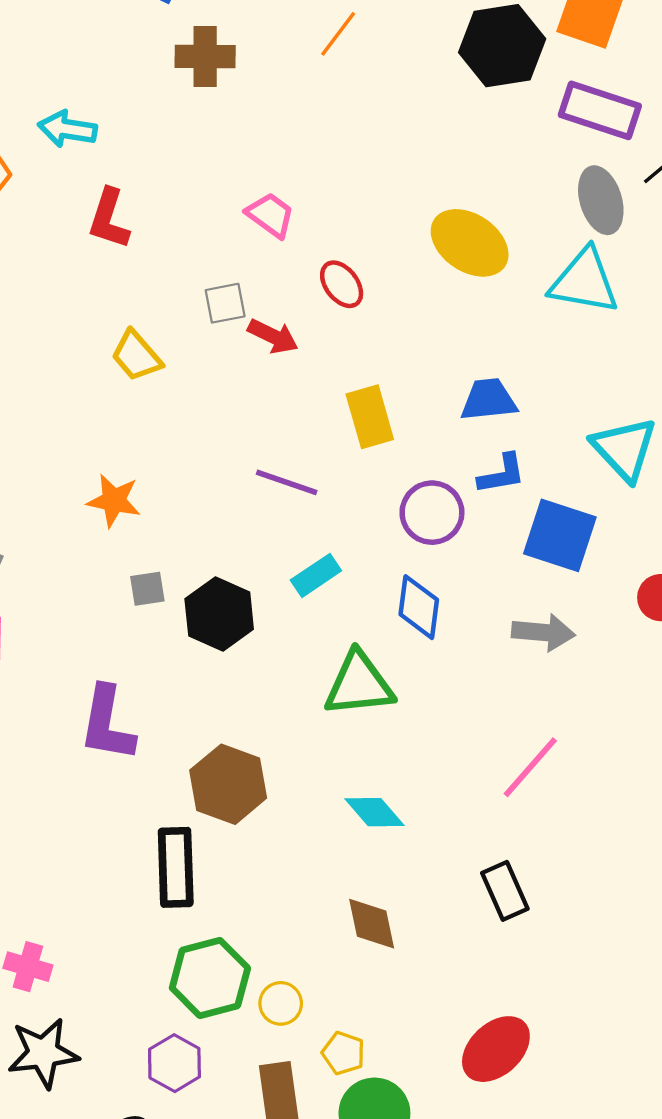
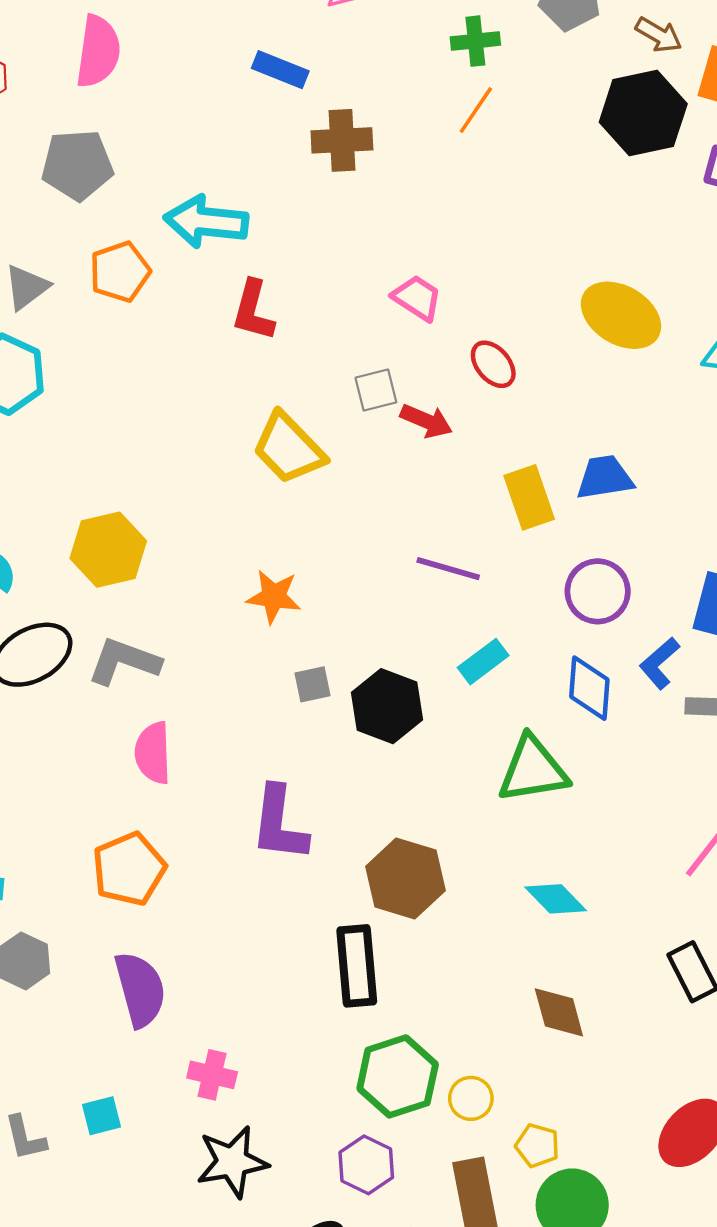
cyan arrow: (67, 129) -> (206, 222), size x1.4
yellow trapezoid: (136, 356) -> (289, 448), size x1.4
blue trapezoid: (489, 400) -> (605, 478), moved
blue L-shape: (502, 474) -> (660, 663), moved, turned 152

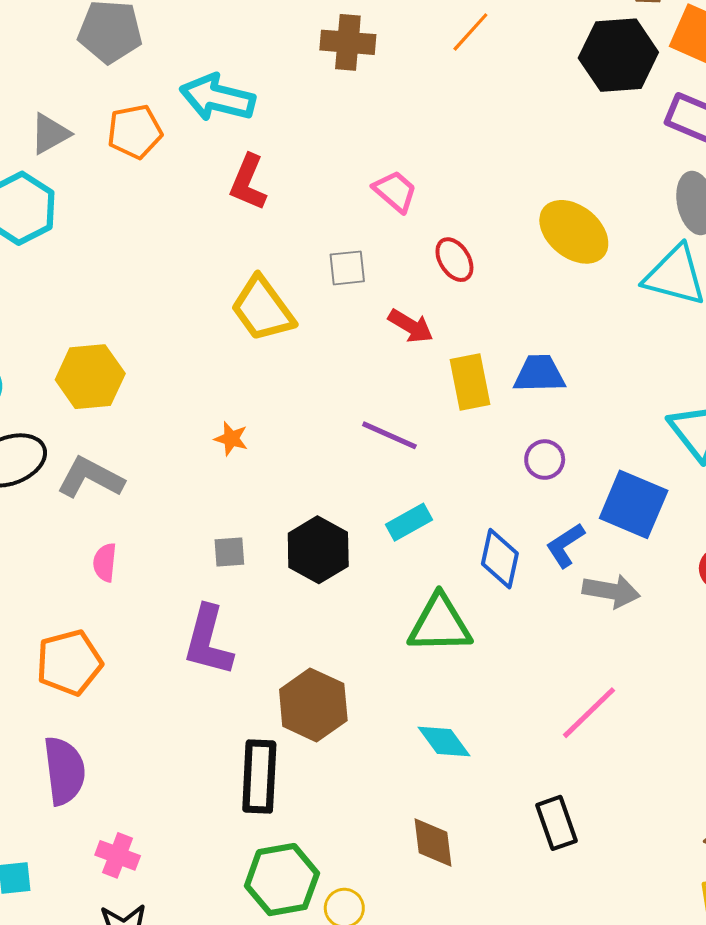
red arrow: (426, 421) -> (411, 326), moved
purple circle: (598, 591) -> (545, 460), moved, size x0.7
orange star: (274, 597) -> (231, 439), size x0.7
gray square: (313, 684) -> (229, 552), moved
pink semicircle: (153, 753) -> (105, 562), size x0.7

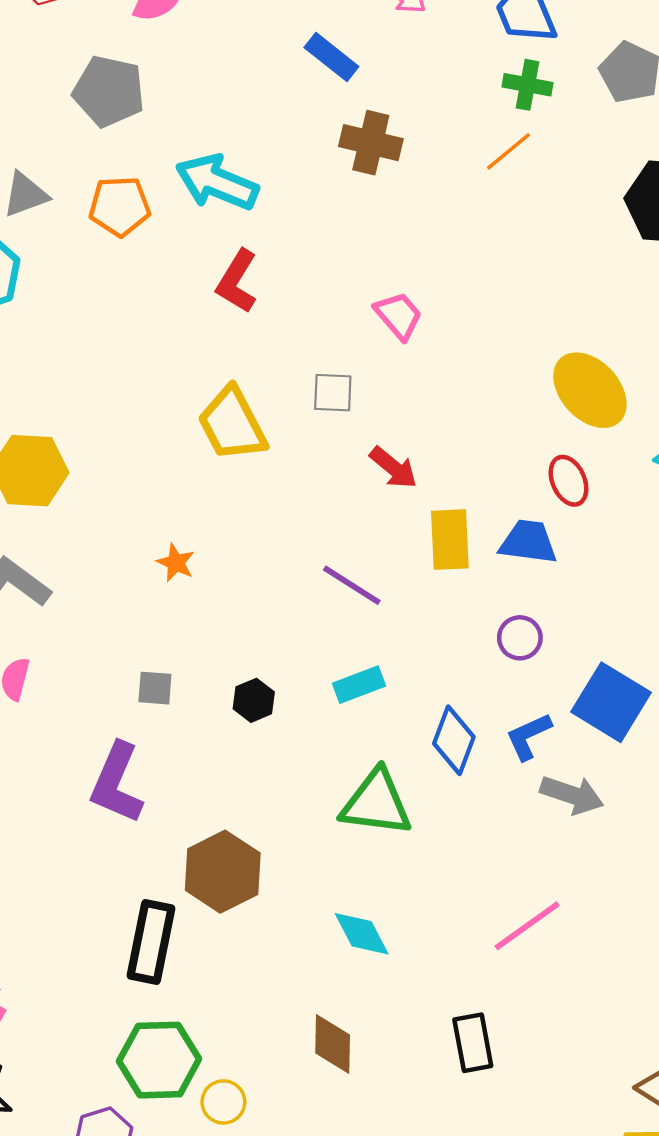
red ellipse: (454, 260) -> (569, 481), moved
black hexagon: (318, 550) -> (254, 700), size x0.6

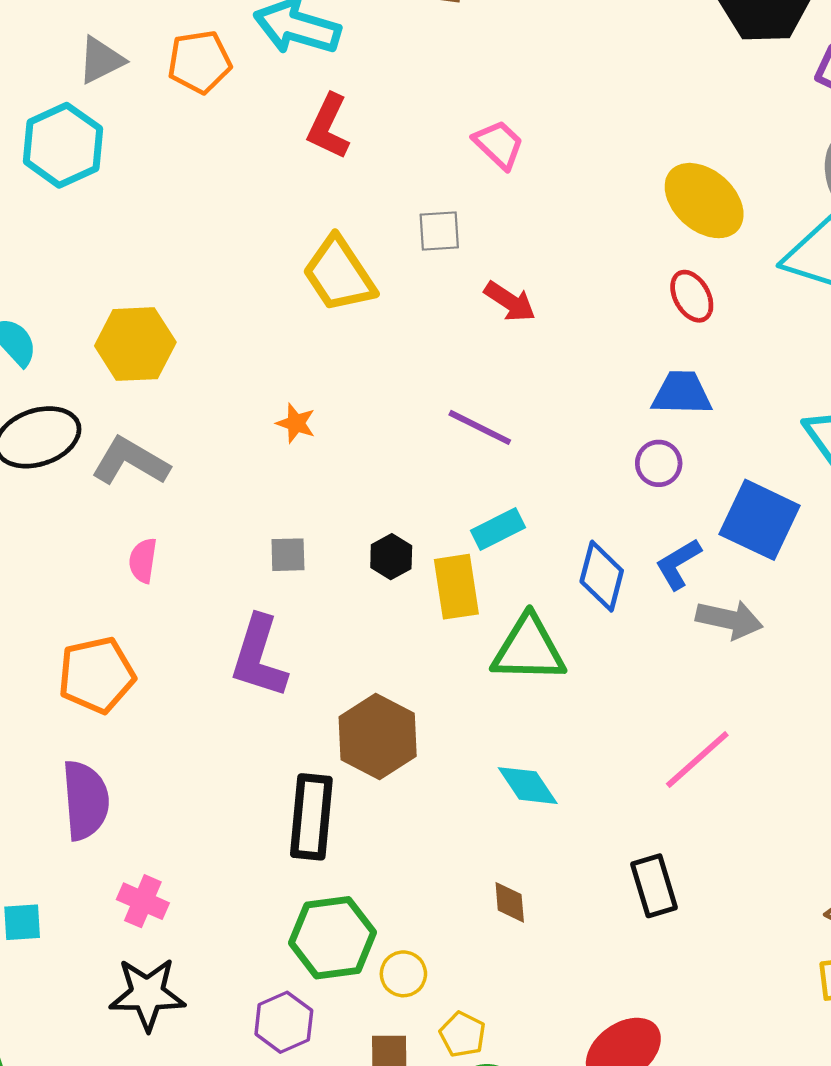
yellow rectangle: (450, 540) -> (456, 587), moved
blue trapezoid: (528, 542) -> (682, 393), moved
brown diamond: (333, 1044) -> (510, 902), size x0.7

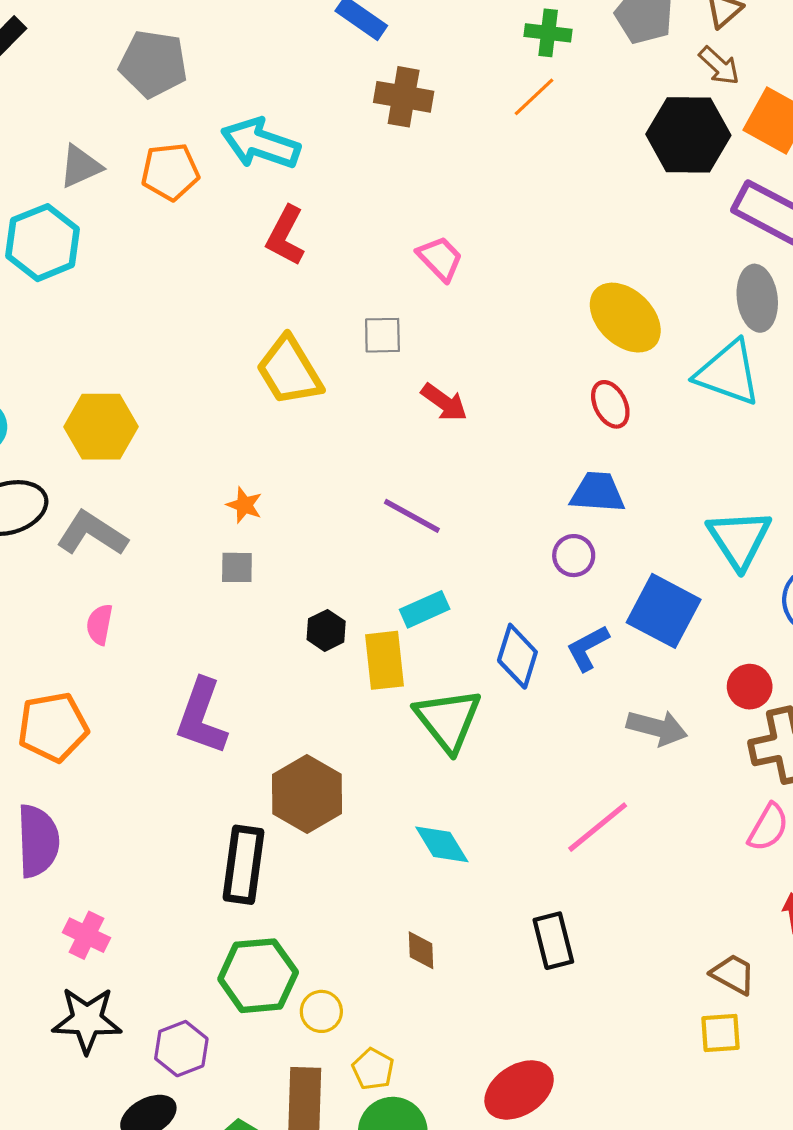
gray square: (288, 555) -> (237, 567), moved
gray arrow: (729, 619) -> (657, 728), moved
green triangle: (529, 649) -> (448, 720), turned 48
purple hexagon: (284, 1022) -> (181, 1049), moved

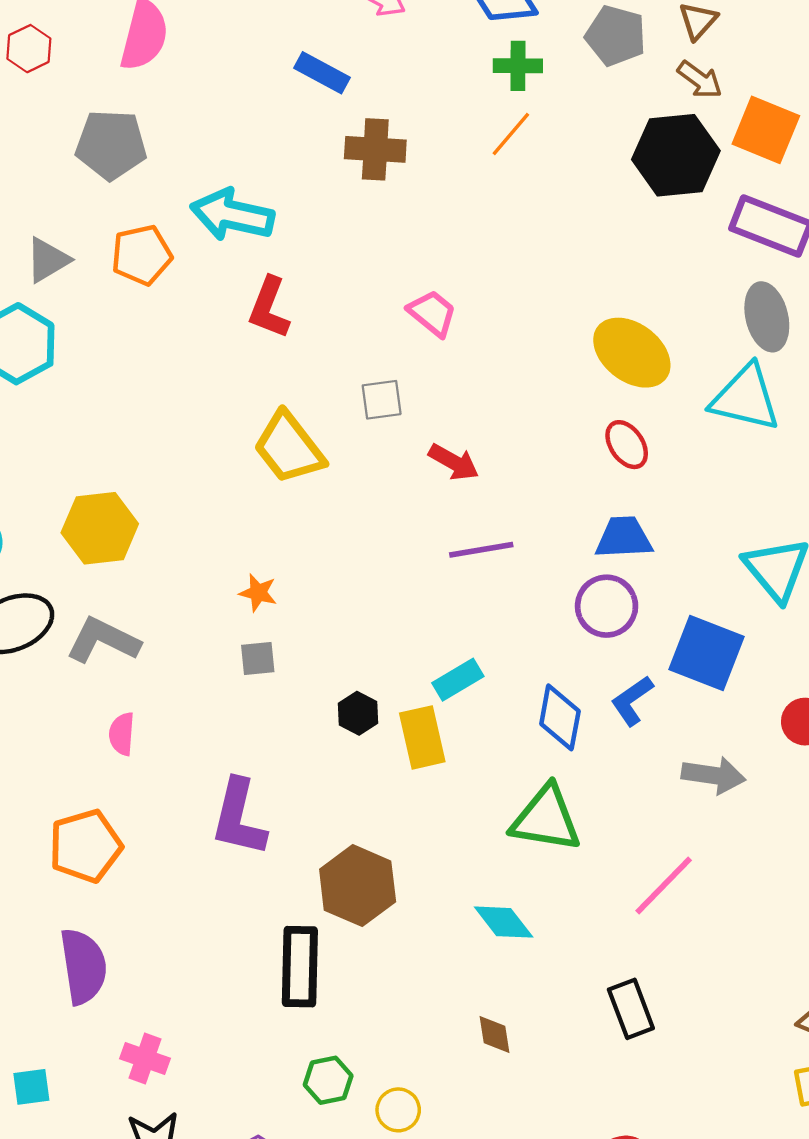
purple line: (412, 516) -> (481, 550), moved, turned -32
purple circle: (574, 556) -> (607, 606), size x1.4
green triangle: (448, 720) -> (546, 819), moved, turned -36
green hexagon: (258, 976) -> (328, 1080), size x0.6

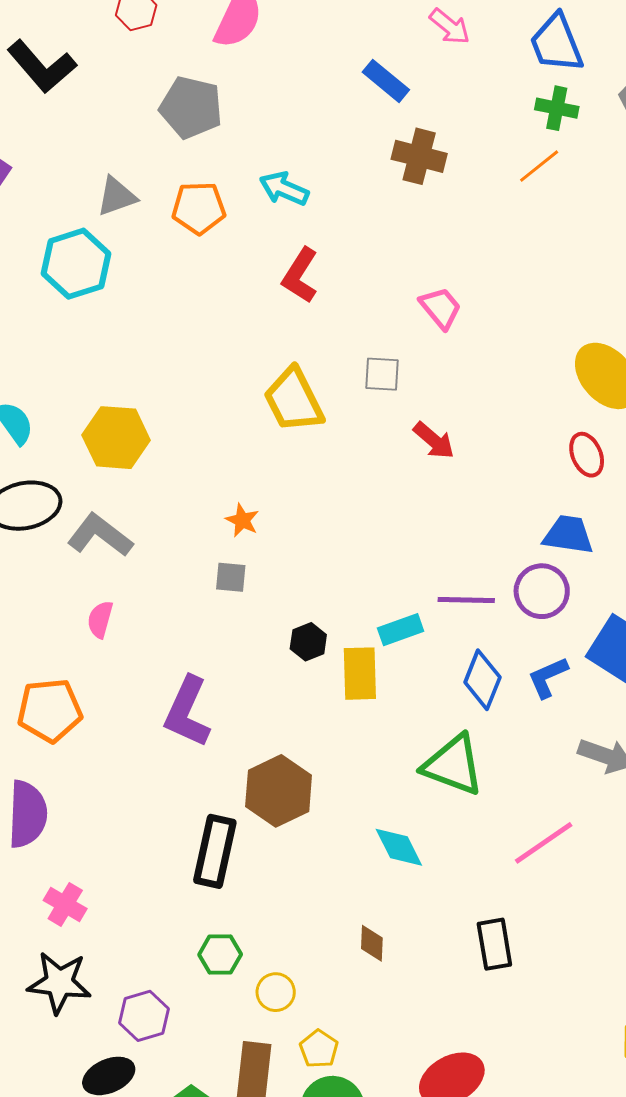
cyan arrow: (232, 215) -> (284, 189), size x0.7
purple line: (481, 550) -> (466, 600), moved

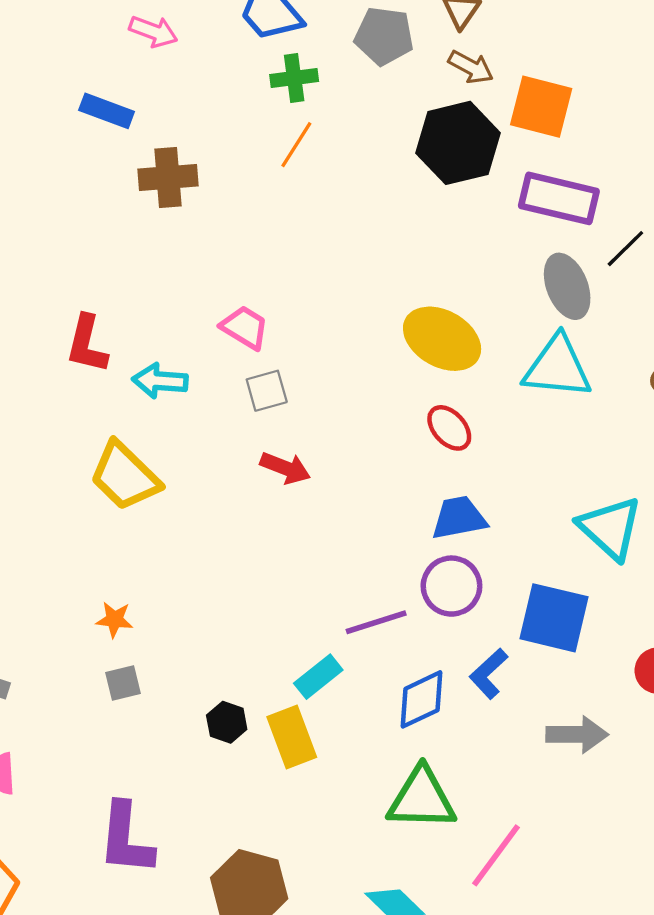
cyan arrow: (284, 189) -> (160, 381), moved
gray square: (382, 374) -> (267, 391), moved
blue diamond: (482, 680) -> (422, 699), turned 62
pink line: (544, 843) -> (496, 855), moved

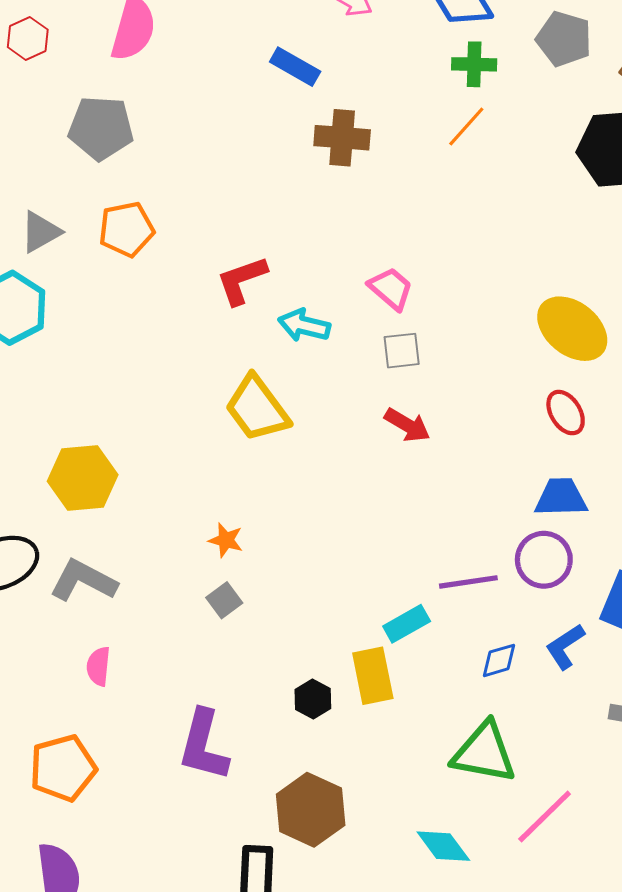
red L-shape: (87, 344) -> (242, 280), turned 48
gray square: (123, 683) -> (224, 600), turned -32
blue diamond: (422, 699) -> (499, 660), size x0.7
black hexagon: (227, 722) -> (313, 699), moved

